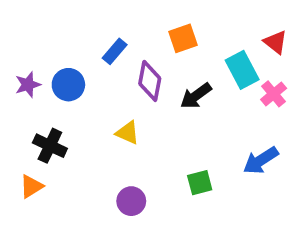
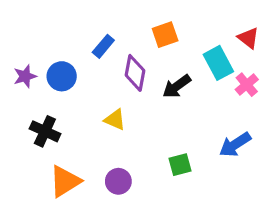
orange triangle: (31, 186) -> (65, 181), moved, size x1.5

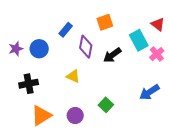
black cross: (45, 131) -> (29, 84), turned -36
green square: (180, 165) -> (106, 105), moved, turned -32

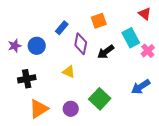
red triangle: (158, 24) -> (145, 14), moved
green square: (106, 105) -> (100, 99), size x1.5

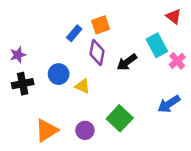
orange square: (99, 21) -> (101, 25), moved
blue circle: (37, 46) -> (59, 74), moved
black cross: (27, 79) -> (23, 84), moved

